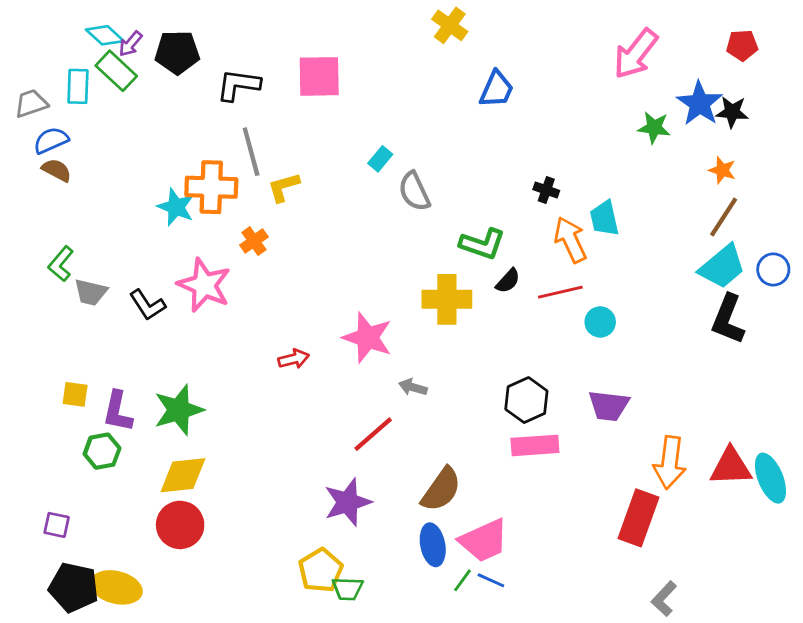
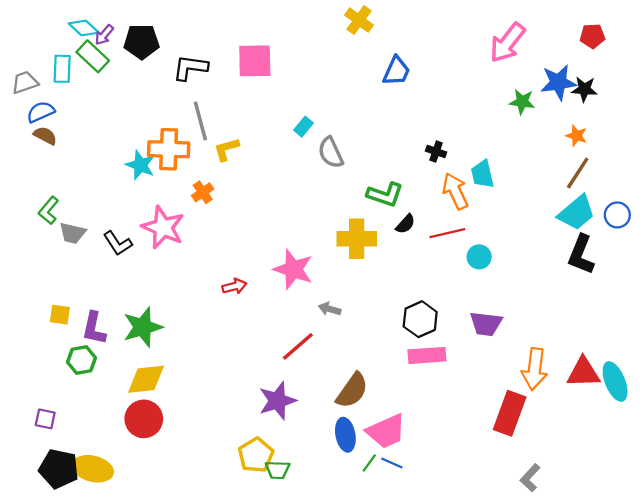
blue star: (700, 103) -> (558, 82), turned 30

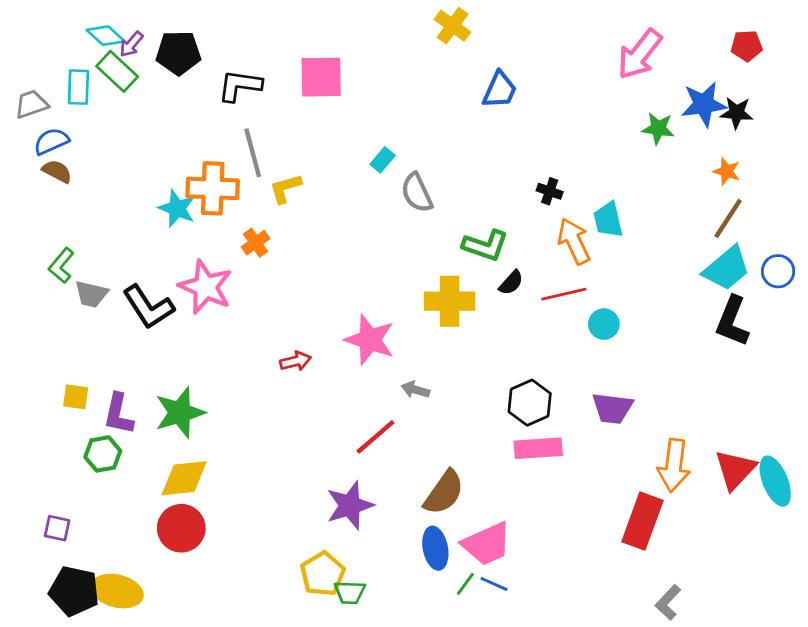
black L-shape: (118, 243) -> (148, 307), size x1.4
red triangle: (583, 372) -> (735, 470), turned -45

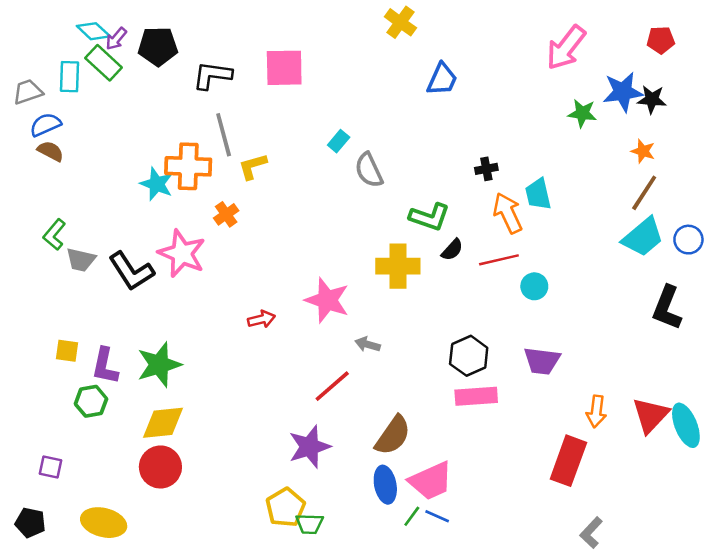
black cross: (550, 191) -> (486, 169), turned -30
black L-shape: (732, 321) -> (667, 308), moved
orange arrow: (674, 465) -> (596, 411), size x0.7
black pentagon: (74, 591) -> (30, 523), moved, size x0.7

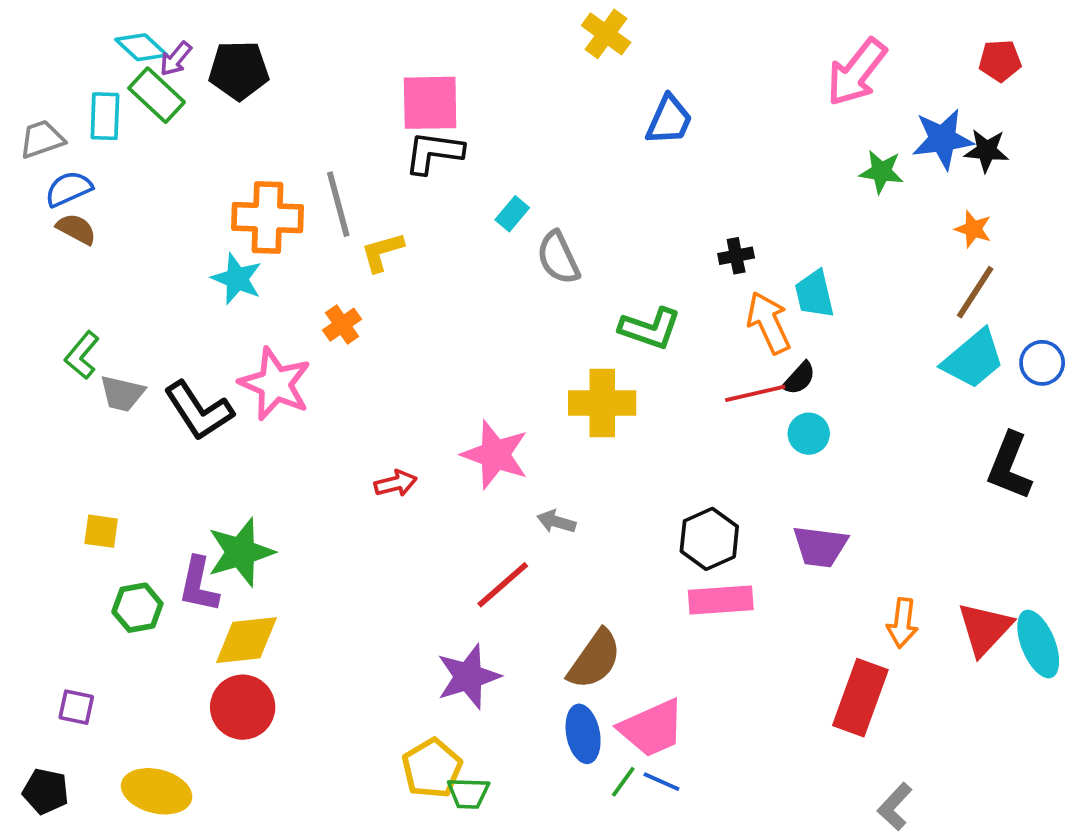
black L-shape: (212, 75) -> (434, 152), moved
orange cross: (188, 166) -> (267, 218), moved
black semicircle: (452, 250) -> (799, 378), moved
purple L-shape: (105, 366) -> (199, 585), moved

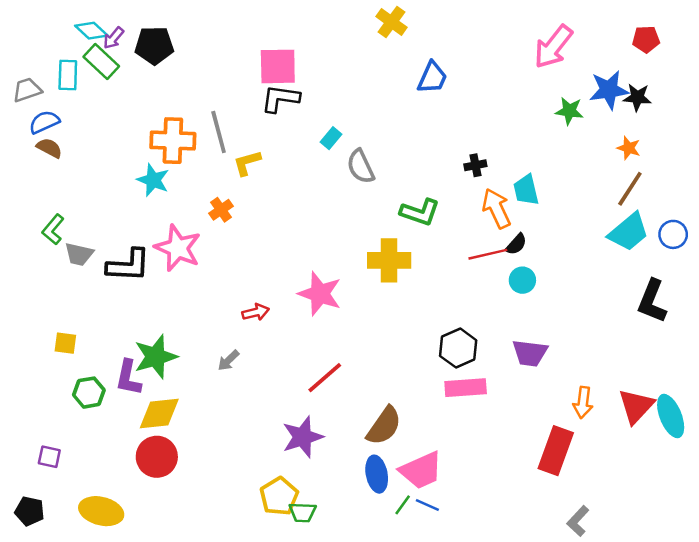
black L-shape: (199, 411) -> (128, 265), turned -54
gray arrow: (556, 522) -> (228, 360), moved, turned -60

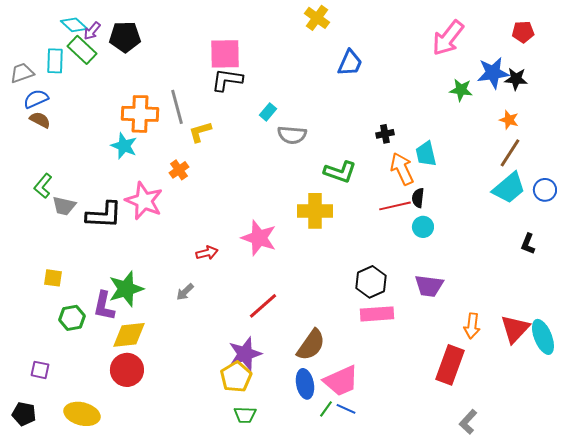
gray semicircle: (361, 166) -> (292, 135), turned -60
black semicircle: (516, 244) -> (418, 198), turned 144
black L-shape: (652, 301) -> (528, 244), size x0.6
yellow pentagon: (279, 496) -> (236, 377), moved

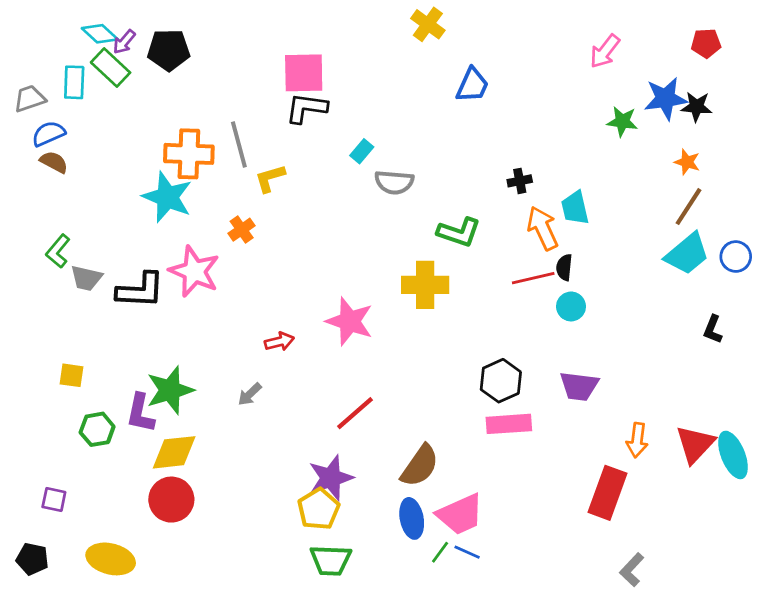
pink arrow: (448, 38) -> (605, 51), size x0.7
cyan star: (124, 146) -> (167, 197), size x1.4
green trapezoid: (245, 415) -> (331, 560), size x1.4

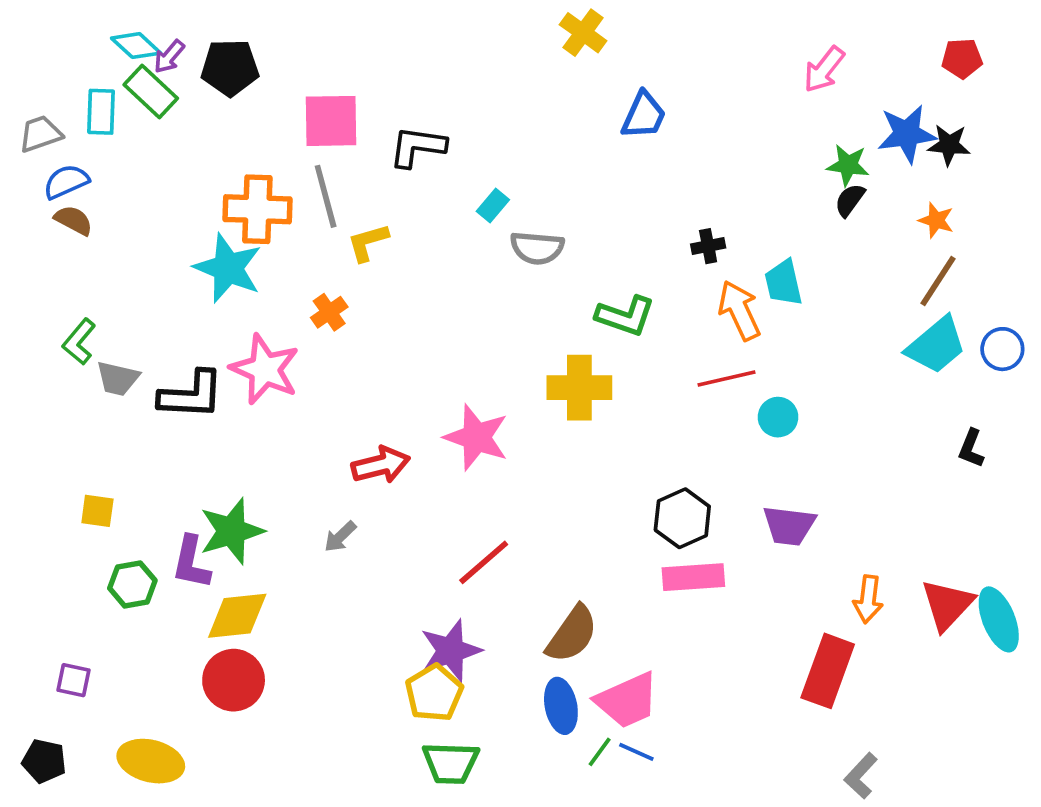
pink square: (304, 73) -> (331, 121), moved
black semicircle: (564, 267) -> (850, 200), moved, turned 30
red arrow: (279, 342) -> (381, 465), size x1.4

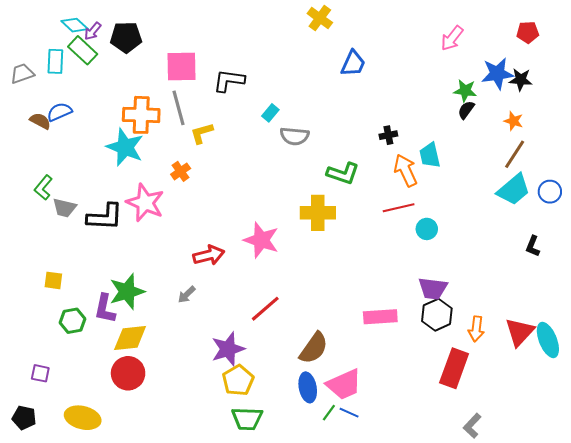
blue semicircle: (66, 182) -> (59, 112), moved
black hexagon: (682, 518) -> (437, 315), moved
purple star: (451, 651) -> (228, 349), moved

